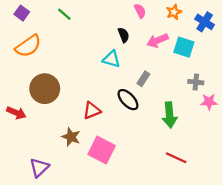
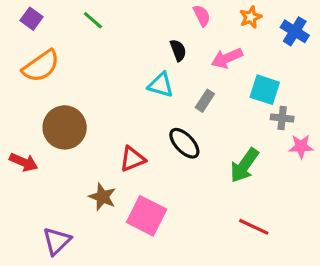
cyan square: (184, 47) -> (265, 90), moved
gray rectangle: (143, 79) -> (205, 101), moved
green arrow: (170, 115) -> (244, 165), turned 40

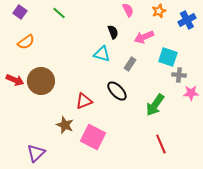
blue cross: (295, 31) -> (187, 20), turned 30
orange semicircle: (41, 66) -> (26, 42), size x0.7
red arrow: (24, 162) -> (15, 80), moved
red line: (254, 227) -> (161, 144), turned 42

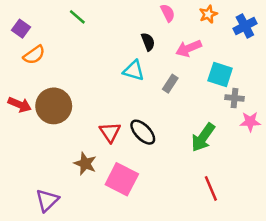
purple square: (20, 12) -> (21, 29), moved
black ellipse: (117, 91) -> (143, 132), moved
red triangle: (84, 101) -> (110, 132), turned -42

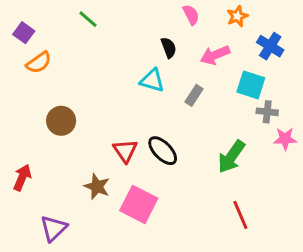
blue cross: (245, 26) -> (270, 46), moved, turned -30
red arrow: (20, 105) -> (22, 178), moved, turned -90
brown circle: (54, 106) -> (61, 121), size x0.7

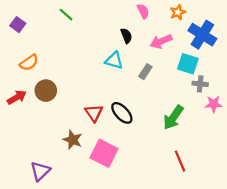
blue cross: (270, 46) -> (202, 35), size x1.4
orange semicircle: (39, 63) -> (29, 63), moved
red arrow: (22, 178) -> (17, 97), moved, turned 36

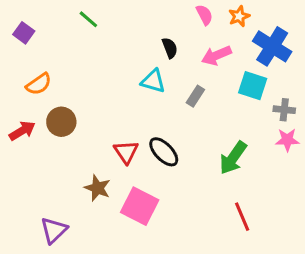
pink semicircle: (143, 11) -> (204, 15), moved
gray cross: (200, 84) -> (284, 110), moved

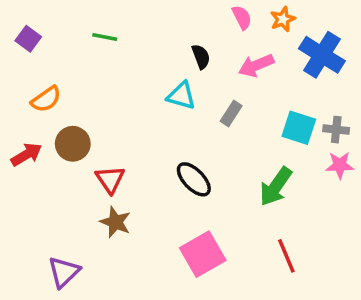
green line: (88, 19) -> (105, 37), moved, turned -30
cyan square: (253, 86) -> (299, 128), moved
red triangle: (126, 152) -> (110, 179), moved
pink square: (140, 206) -> (203, 254), moved, turned 33

